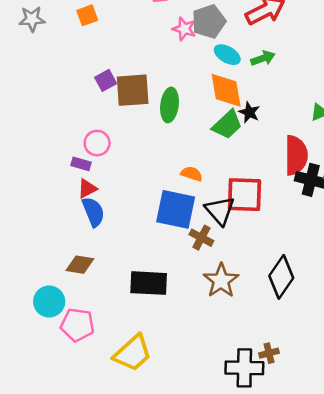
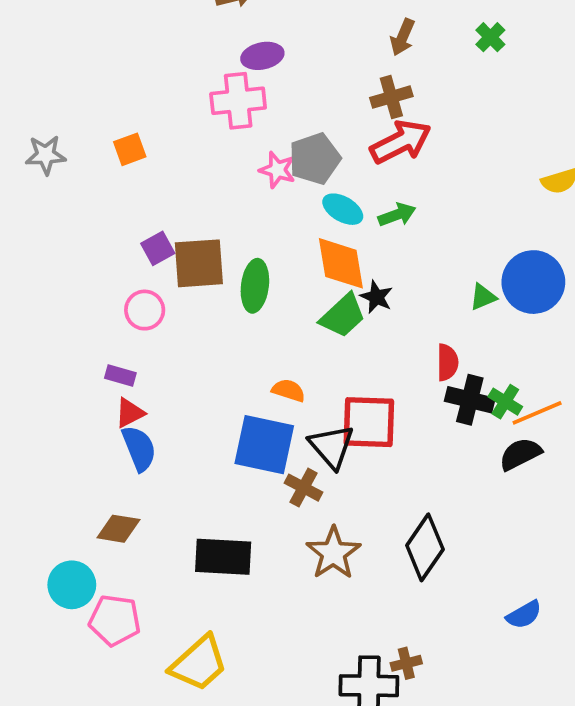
pink circle: (97, 143) -> (145, 310), moved
red semicircle: (296, 155) -> (447, 362), size x0.6

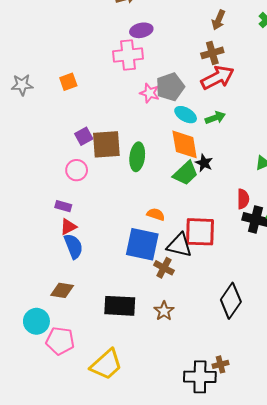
black triangle: (332, 446) -> (179, 245), turned -36
brown star: (333, 553) -> (164, 311), moved, size x0.7

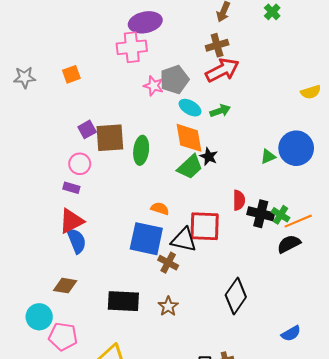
purple ellipse: (141, 30) -> (145, 22), size x1.4
red semicircle: (243, 199) -> (239, 200), moved
purple rectangle: (63, 206) -> (71, 188), moved
red triangle: (68, 227) -> (71, 221), size x1.5

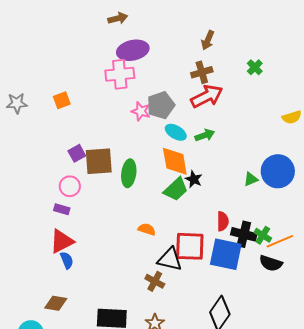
green cross: (272, 12) -> (255, 67), moved
blue square: (146, 239) -> (226, 254), moved
blue semicircle: (77, 241) -> (67, 260), size x0.7
black semicircle: (289, 244) -> (271, 263), turned -135

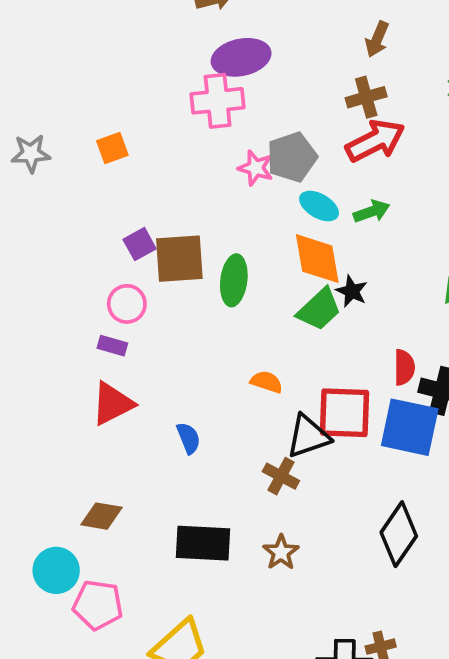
black triangle: (170, 259) -> (308, 436), turned -32
blue semicircle: (67, 260) -> (189, 438), moved

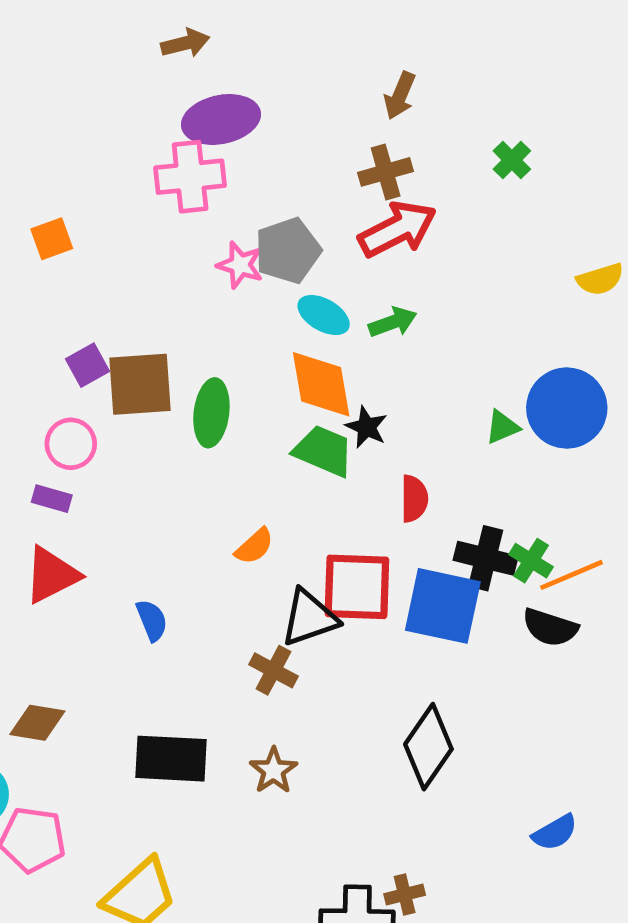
green trapezoid: (319, 309) -> (324, 451), turned -114
red semicircle: (404, 367) -> (414, 499), moved
orange semicircle: (266, 382) -> (254, 546), turned 120

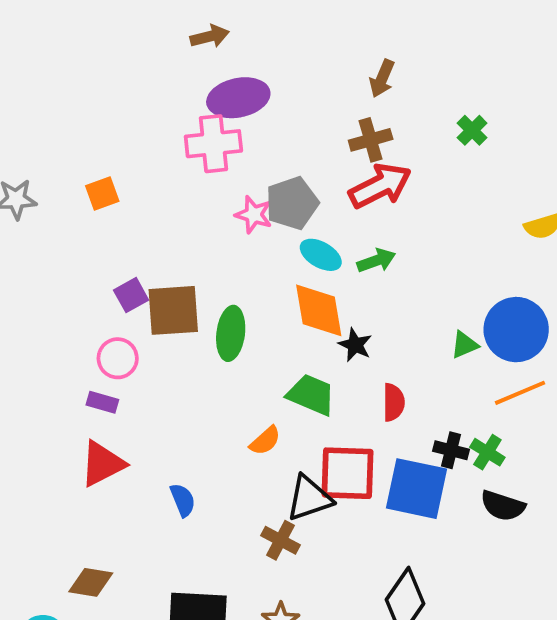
green trapezoid: (324, 451) -> (311, 395), moved
black cross: (486, 558) -> (451, 450), size x0.7
orange line: (572, 575) -> (520, 393), moved

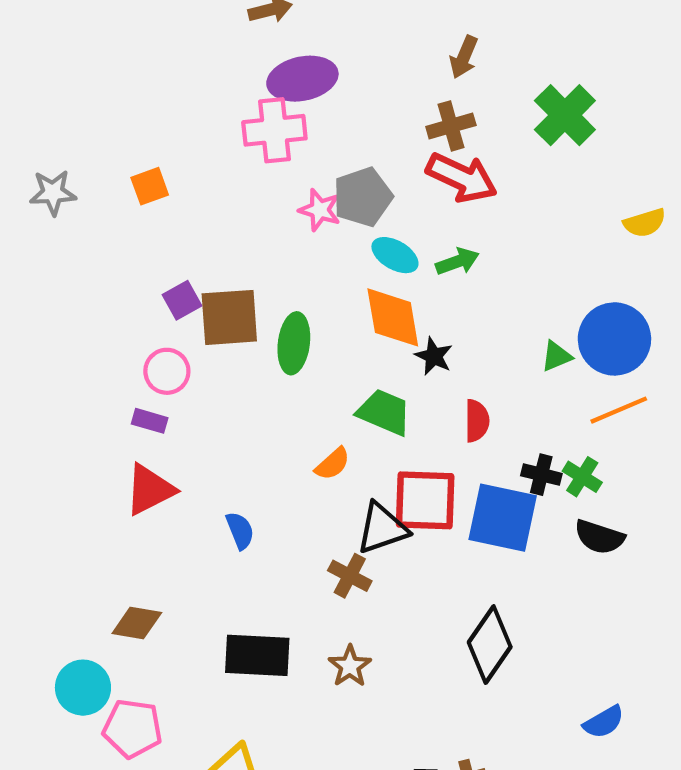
green cross: (472, 130) -> (565, 115), size x1.8
red arrow: (380, 186) -> (462, 178), turned 52

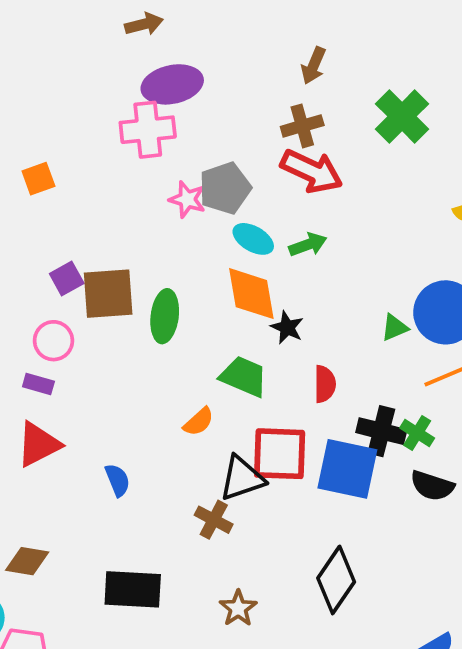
black cross: (541, 475) -> (381, 431), size x1.4
brown star: (350, 666) -> (238, 608), moved

